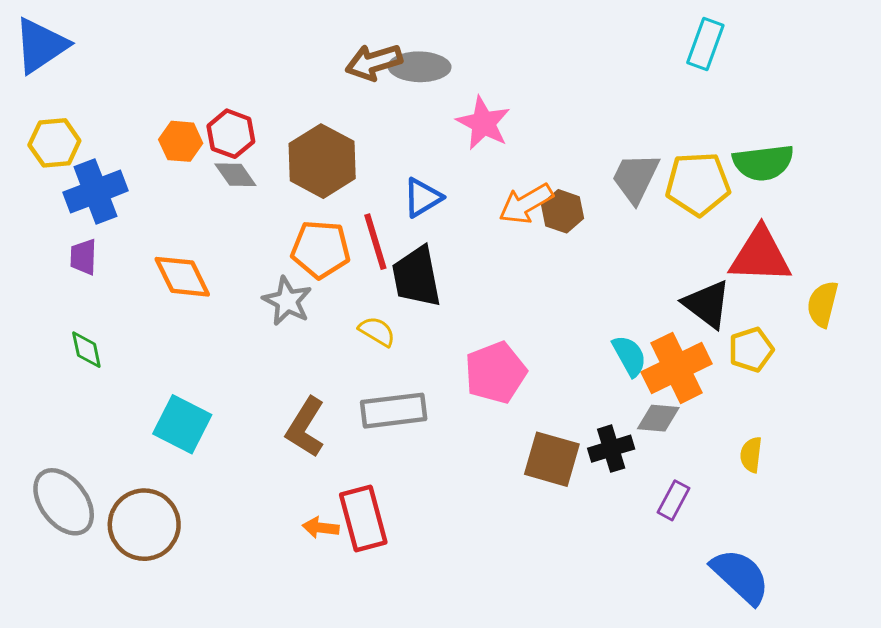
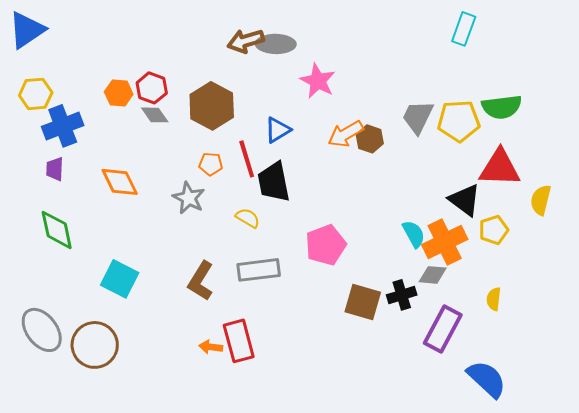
orange pentagon: (321, 249) -> (211, 164), size x0.6
green diamond: (86, 350) -> (57, 230), size x1.6
purple rectangle: (674, 500) -> (443, 329), size x1.8

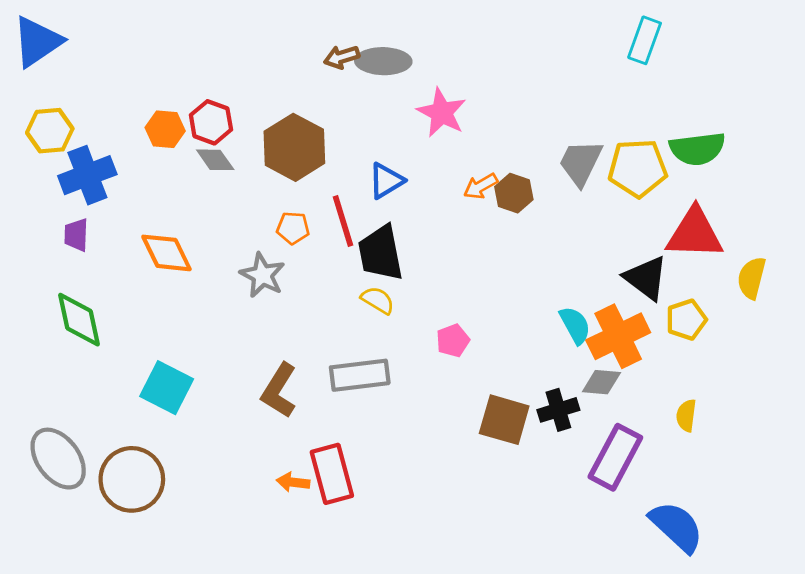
brown arrow: (246, 41) -> (342, 57), size x0.7
orange arrow: (346, 134) -> (481, 186), size x0.7
yellow semicircle: (248, 218) -> (378, 300), moved
pink pentagon: (326, 245) -> (453, 340), size x0.6

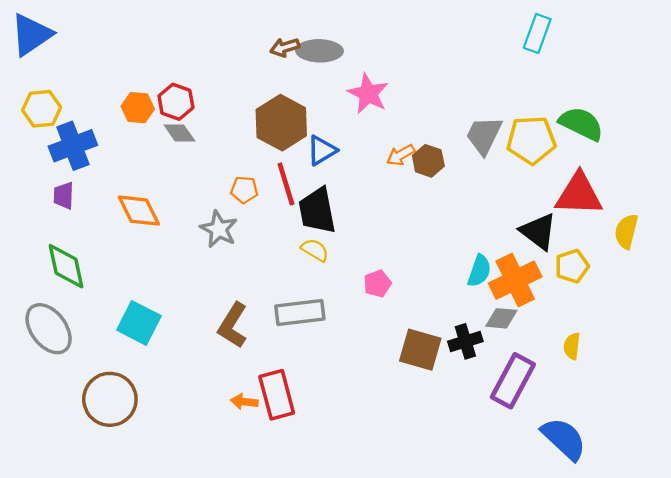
brown hexagon: (294, 147) -> (281, 123), moved
green semicircle: (697, 149) -> (581, 124), turned -147
cyan semicircle: (575, 325) -> (479, 271), turned 48
gray ellipse: (58, 459) -> (49, 329), moved

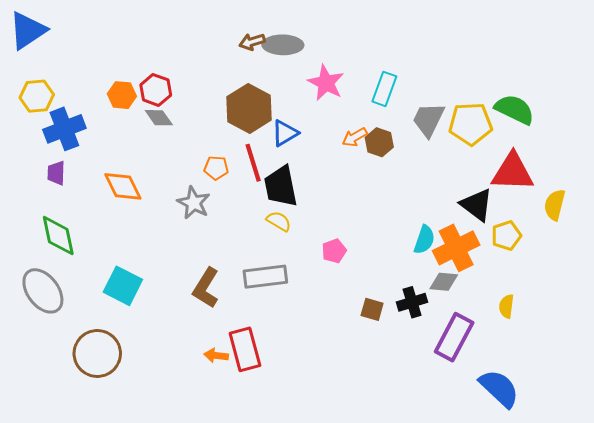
cyan rectangle: (537, 33) -> (384, 89), moved
brown square: (420, 350) -> (372, 309), size x0.6

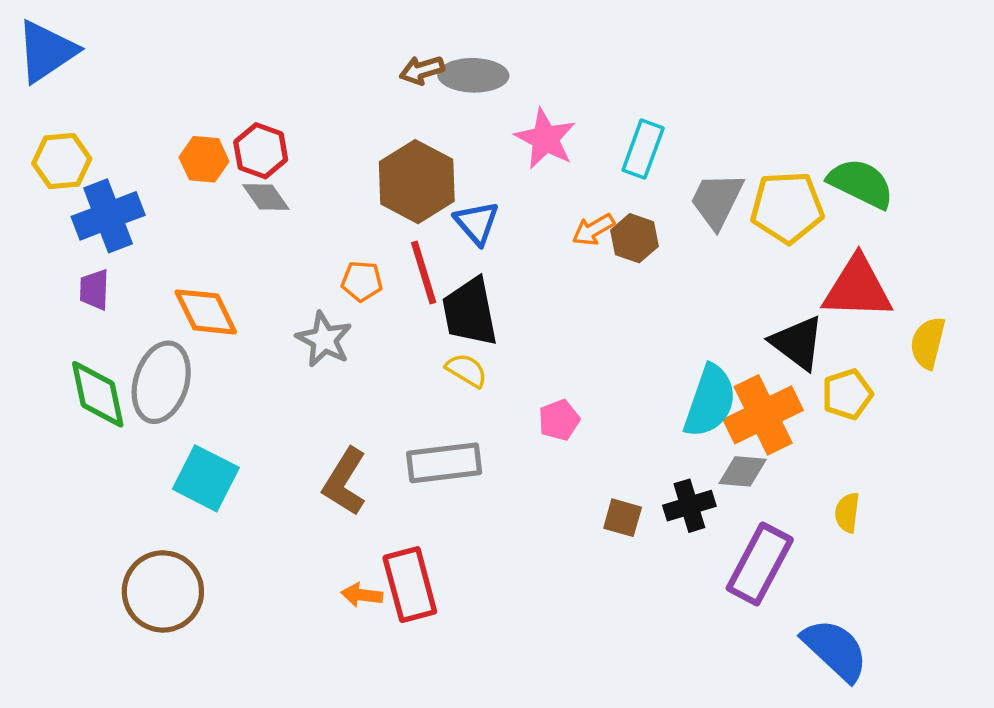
blue triangle: (285, 133) -> (477, 223), turned -40
cyan semicircle: (424, 240) -> (710, 401), size x1.5
gray ellipse: (43, 291) -> (161, 382), moved, turned 54

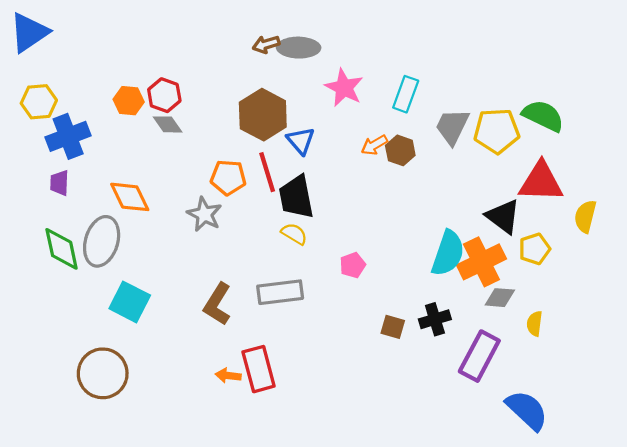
orange pentagon: (362, 281) -> (228, 177), size x1.4
gray diamond: (743, 471) -> (500, 298), moved

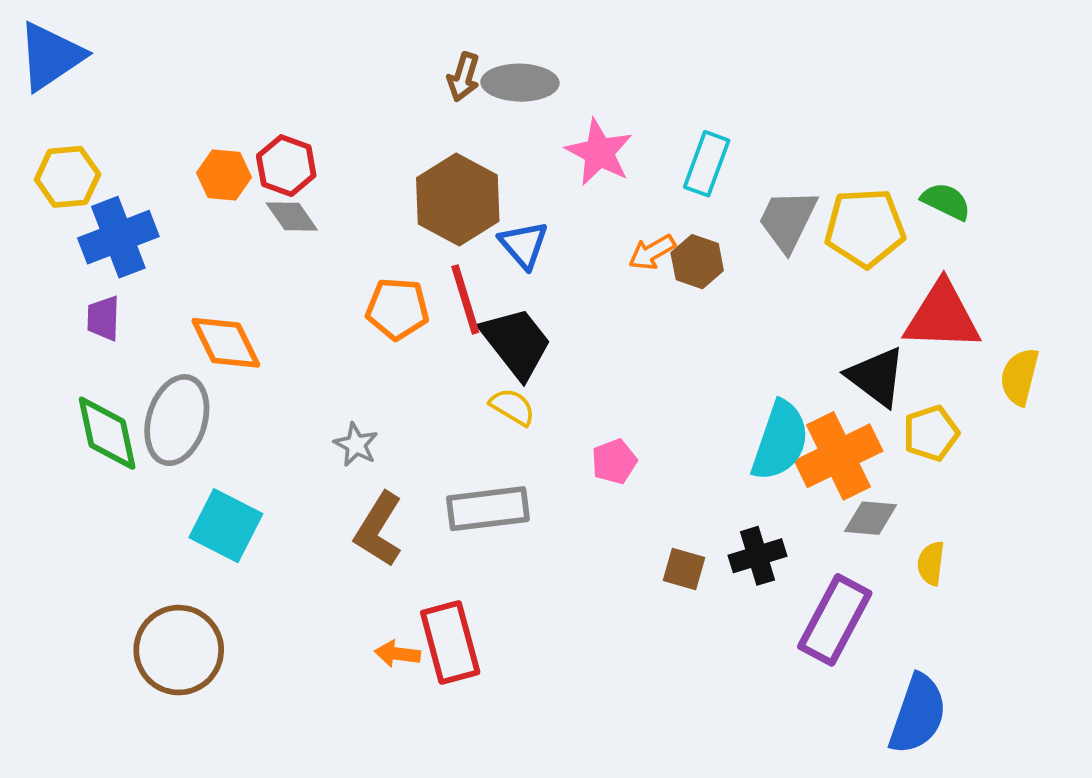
brown arrow: (266, 44) -> (463, 77), turned -56
green semicircle: (543, 116) -> (946, 201), size x0.7
black trapezoid: (296, 197) -> (516, 343), turned 153
gray star: (204, 214) -> (356, 445), moved, size x0.7
blue semicircle: (527, 410) -> (918, 714), turned 66

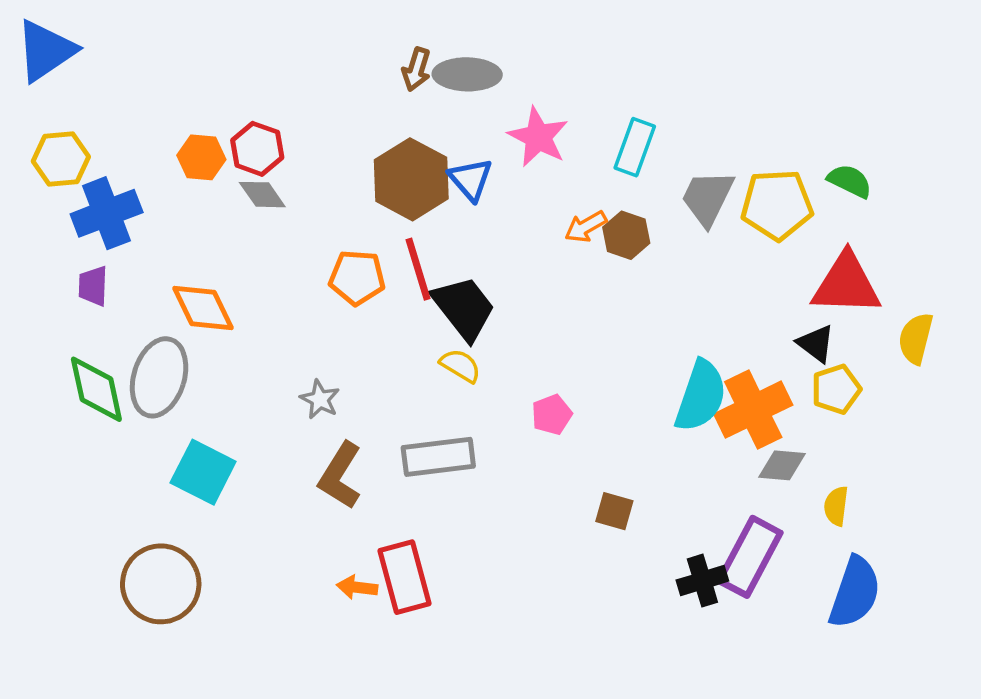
blue triangle: (524, 245) -> (471, 179), moved
black triangle: (876, 377) -> (816, 344), moved, size x0.7
black cross: (758, 556) -> (702, 581), moved
blue semicircle: (918, 714) -> (855, 592), moved

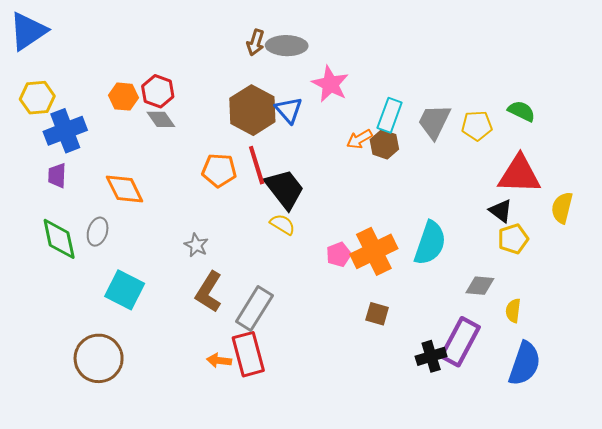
cyan rectangle: (635, 147) -> (390, 115), moved
yellow pentagon: (777, 205) -> (477, 126), size x0.7
gray ellipse: (159, 377) -> (98, 232), size x0.6
orange cross: (753, 410) -> (374, 251), moved
gray rectangle: (438, 457) -> (254, 309), moved, turned -51

